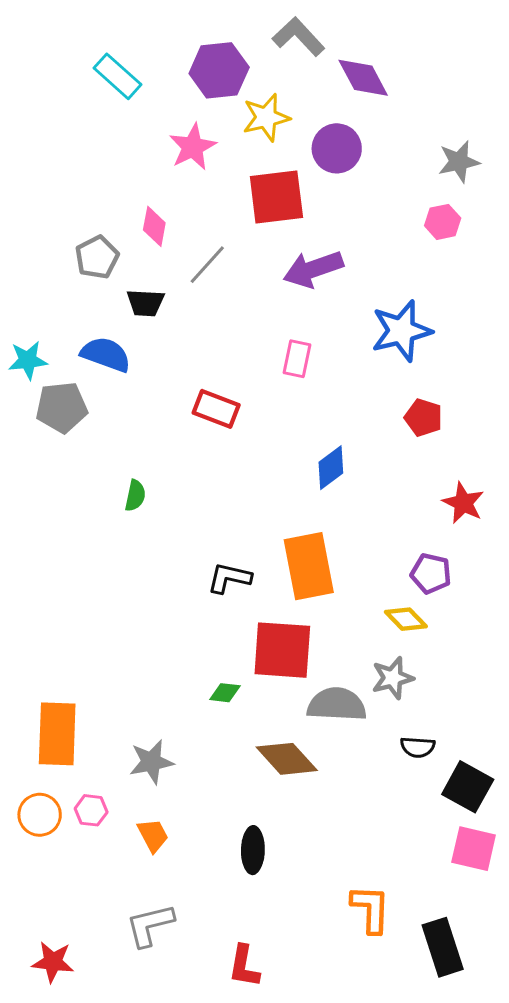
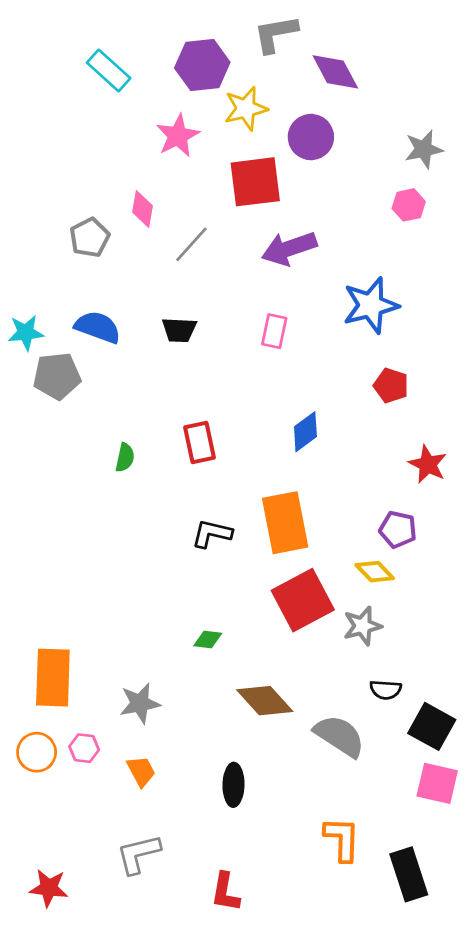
gray L-shape: (298, 37) -> (276, 34), turned -57
black trapezoid: (145, 303) -> (179, 330), moved
red rectangle: (216, 409) -> (200, 443), moved, turned 57
red square: (282, 650) -> (303, 600), moved, turned -32
gray semicircle: (337, 704) -> (339, 736), moved, turned 30

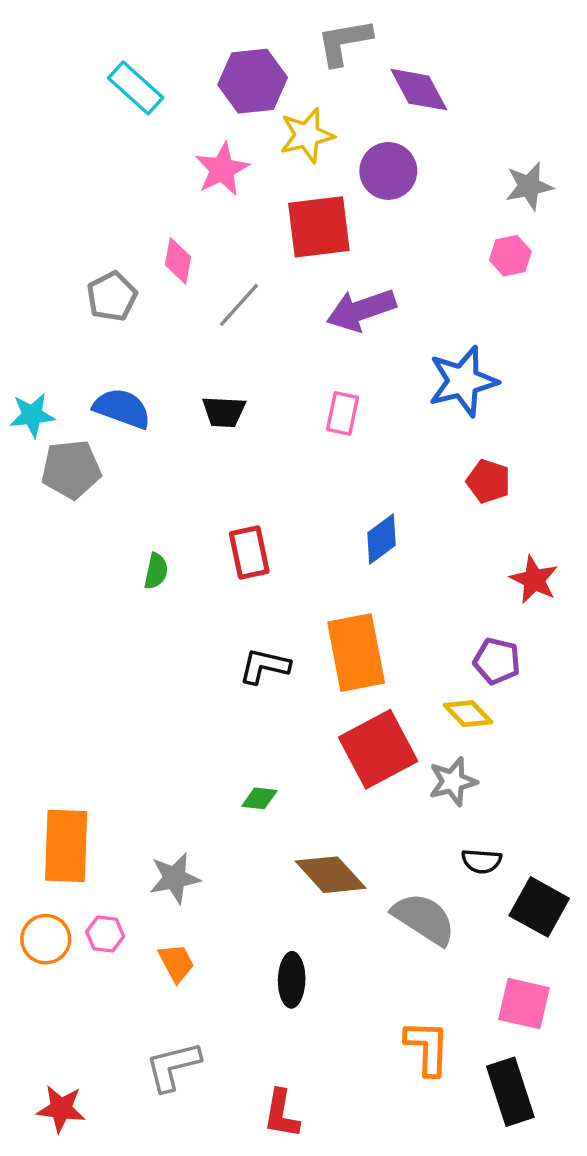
pink square: (437, 783) -> (524, 1004), moved

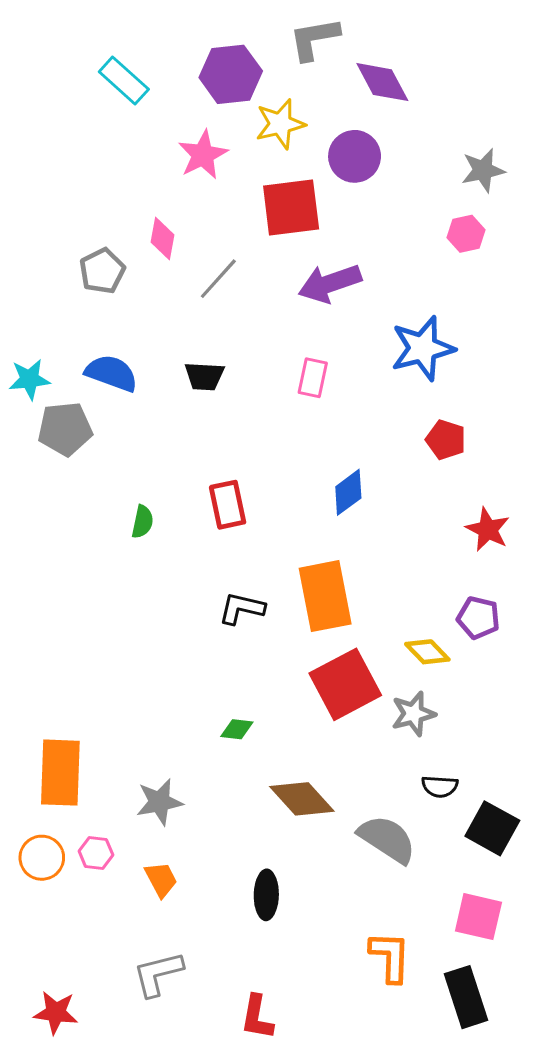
purple pentagon: (497, 661) -> (478, 618), moved

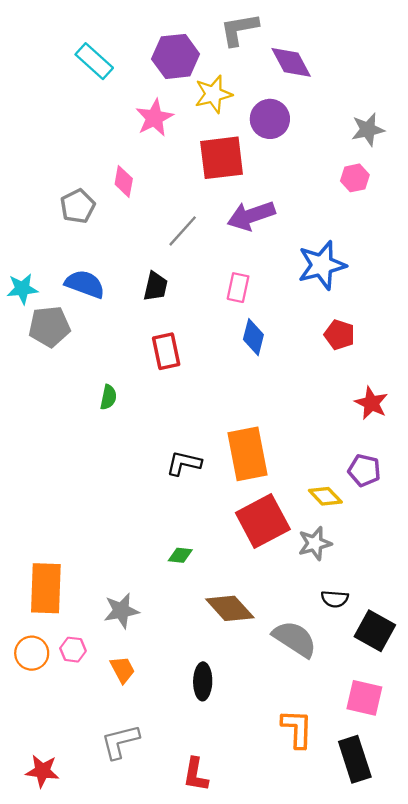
gray line: (218, 279) -> (183, 231), moved
black trapezoid: (204, 376) -> (156, 286), turned -80
blue diamond: (348, 492) -> (253, 337), moved, turned -39
red rectangle: (228, 505) -> (166, 351), moved

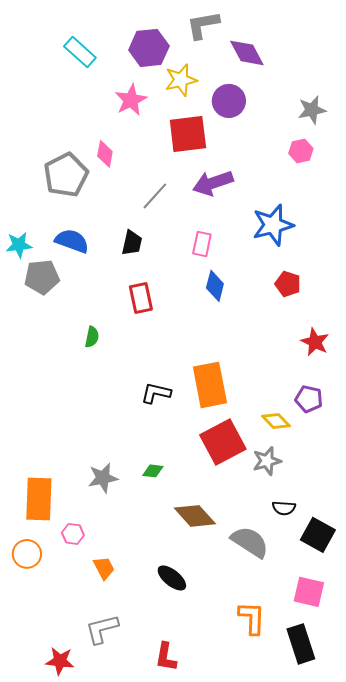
gray pentagon: (78, 206) -> (66, 175), size x1.5
gray star: (121, 611) -> (103, 478), moved
pink hexagon: (73, 650) -> (73, 534), moved
black ellipse: (203, 681) -> (172, 578), turned -52
red star: (42, 771) -> (60, 661), moved

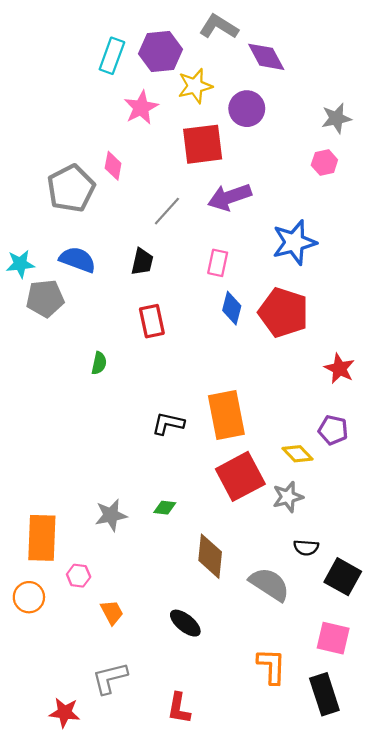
gray L-shape: (203, 25) -> (219, 27), turned 42
cyan rectangle: (80, 52) -> (112, 56), moved, turned 68
red pentagon: (288, 284) -> (283, 312), moved, size x1.8
brown diamond: (195, 516) -> (210, 556), turned 48

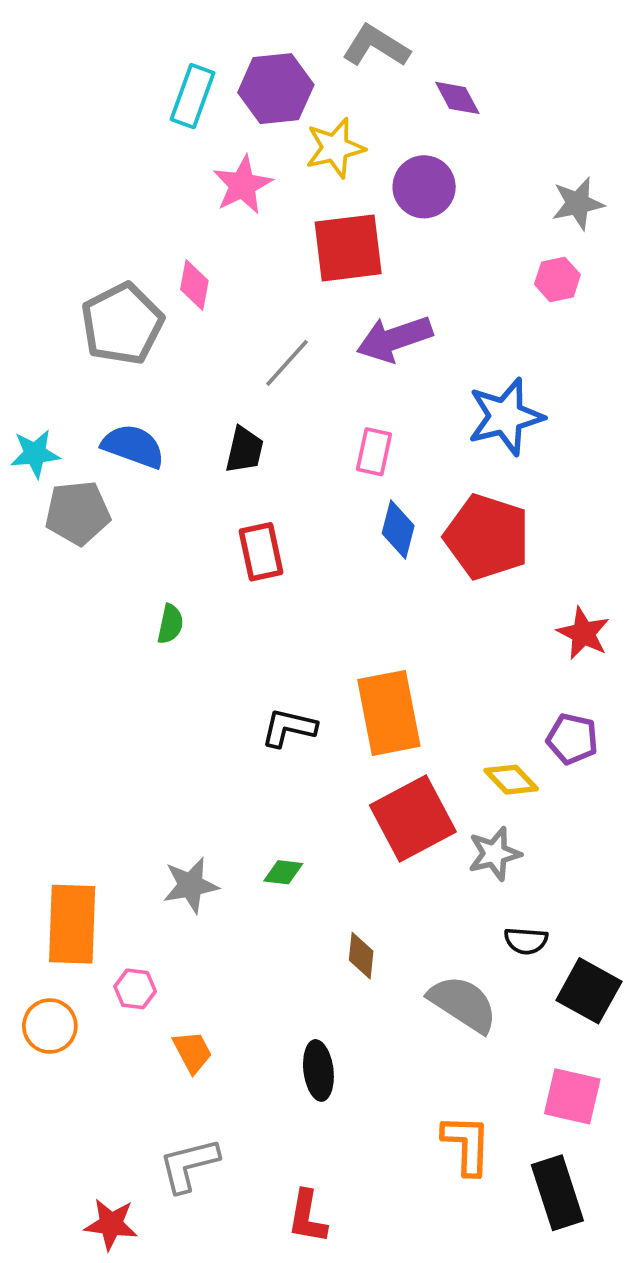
purple diamond: (266, 57) -> (457, 98), size x0.7
brown diamond: (210, 556) -> (361, 956), size x0.6
black ellipse: (185, 623) -> (318, 1070), turned 44

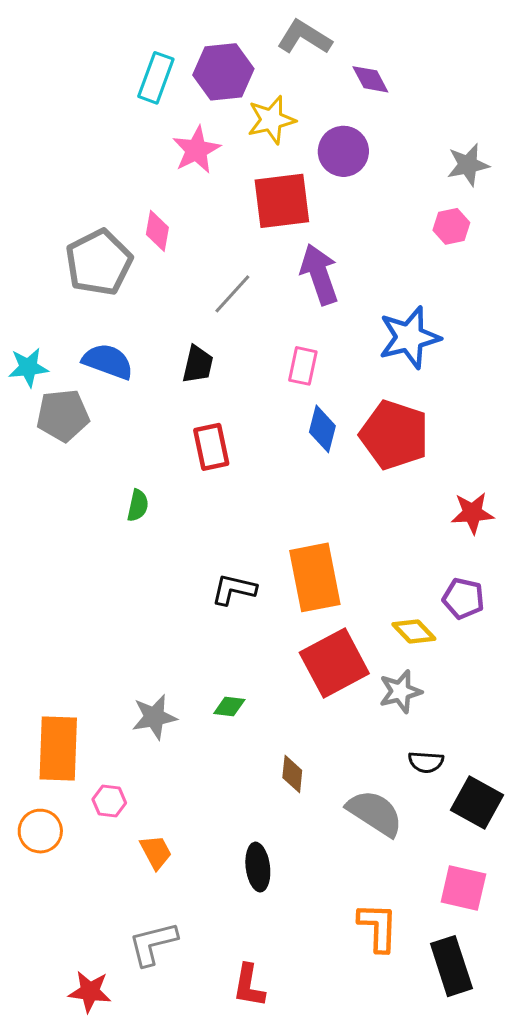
purple arrow: (394, 339) -> (319, 274), turned 90
red star: (583, 633) -> (472, 513), turned -30

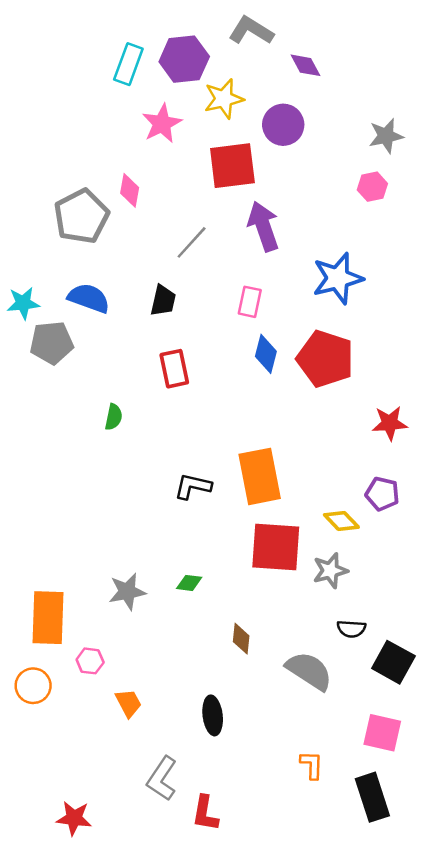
red square: (334, 663) -> (276, 547), turned 32
orange L-shape: (378, 927) -> (312, 765), size x0.7
gray L-shape: (153, 944) -> (162, 779), moved, turned -42

